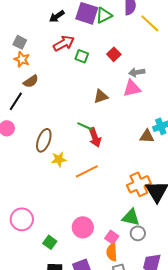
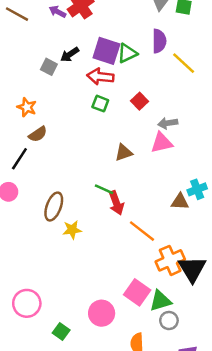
gray square: (20, 42) -> (49, 67), moved
red arrow: (64, 43) -> (100, 77), moved, turned -145
orange line: (87, 171) -> (142, 231), moved, turned 65
green triangle: (131, 217) -> (160, 301), turned -30
pink square: (112, 237) -> (137, 292), moved, size x1.5

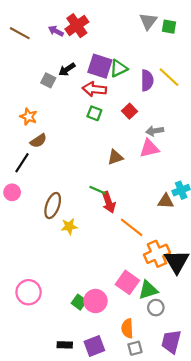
purple semicircle: (159, 41) -> (147, 80), moved
green square: (61, 332) -> (79, 302), moved

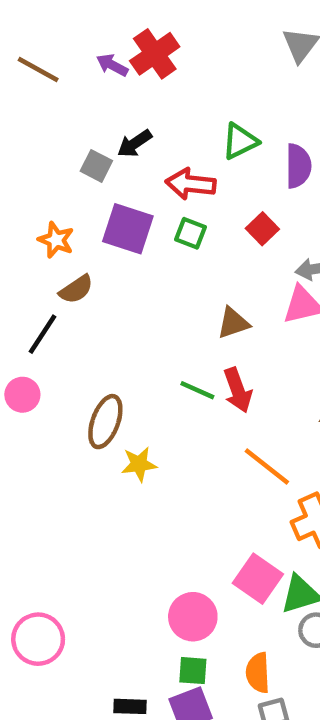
purple square: (100, 66) -> (128, 229), moved
red arrow: (109, 202) -> (238, 390), moved
pink circle: (29, 292) -> (38, 639), moved
green square: (79, 302) -> (193, 671), moved, turned -32

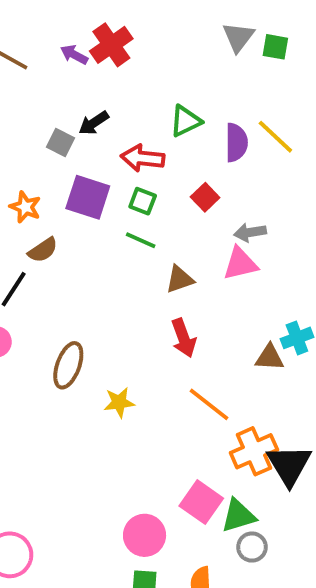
green line: (197, 390) -> (141, 240), moved
yellow star: (139, 464) -> (119, 402), moved

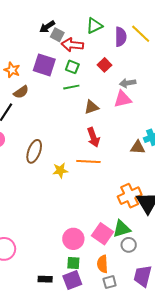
gray square: (60, 143) -> (57, 35), moved
green line: (141, 240) -> (71, 87), turned -35
orange line: (209, 404) -> (88, 161), moved, turned -35
pink square: (201, 502) -> (103, 234), moved

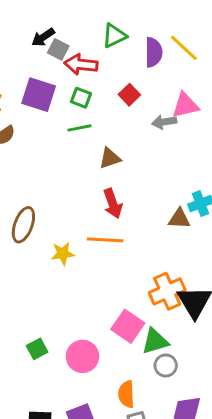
pink triangle: (123, 99) -> (185, 105), moved
pink square: (103, 234) -> (128, 326), moved
green square: (73, 263) -> (37, 349), moved, turned -32

